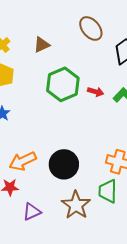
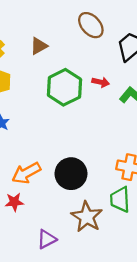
red arrow: (96, 92) -> (101, 82), moved
purple triangle: (32, 212) -> (47, 239), moved

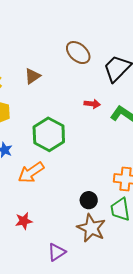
green hexagon: (64, 87) -> (49, 134), moved
orange arrow: (26, 173) -> (31, 172), moved
black circle: (71, 174) -> (89, 200), moved, size x0.6

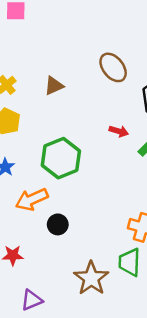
black circle: (89, 200) -> (58, 224), moved
purple triangle: (57, 252) -> (32, 300), moved

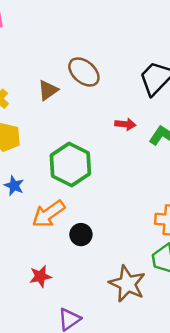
brown ellipse: (113, 67) -> (84, 72), moved

